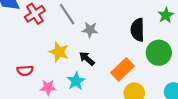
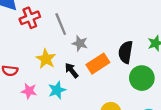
orange rectangle: (122, 69) -> (98, 64), moved

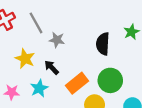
orange rectangle: (98, 64) -> (77, 83), moved
green circle: (142, 78) -> (110, 80), moved

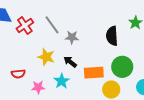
orange rectangle: (77, 83) -> (94, 73), turned 42

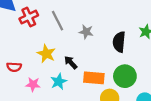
gray star: (72, 37) -> (86, 32), moved

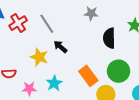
gray star: (86, 32) -> (91, 13), moved
black arrow: (71, 63) -> (60, 47), moved
orange rectangle: (94, 78) -> (88, 76), turned 54

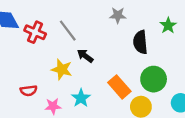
red cross: (18, 23) -> (35, 32), turned -30

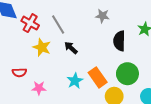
yellow star: (62, 69) -> (42, 47), moved
cyan star: (81, 98) -> (75, 81), moved

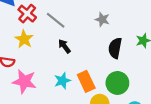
gray line: (58, 25) -> (56, 20), turned -30
yellow star: (42, 47) -> (24, 39), moved
pink star: (39, 88) -> (24, 81), size x1.6

